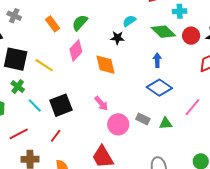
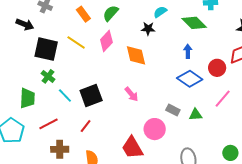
red circle: (191, 36) -> (217, 68), moved
yellow line: (44, 65) -> (76, 42), moved
pink circle: (118, 124) -> (155, 129), moved

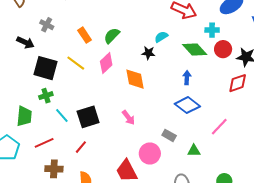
red circle: (217, 68) -> (223, 49), moved
green cross: (48, 76) -> (46, 96), turned 32
green triangle: (196, 115) -> (194, 151), moved

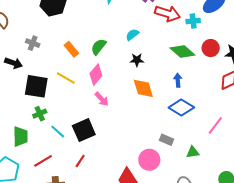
cyan cross: (212, 30) -> (193, 21), moved
cyan semicircle: (161, 37) -> (132, 35), moved
orange diamond: (135, 79) -> (143, 88), moved
pink arrow: (128, 117) -> (102, 99), moved

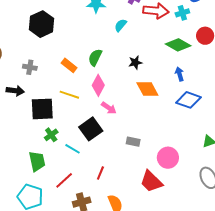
cyan semicircle: (132, 35) -> (121, 25), moved
black square: (84, 130) -> (91, 129), moved
gray rectangle: (166, 140) -> (133, 142), moved

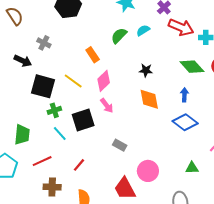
green semicircle: (95, 57) -> (119, 36), moved
orange rectangle: (69, 65) -> (93, 55), moved
green cross: (51, 135) -> (54, 110), moved

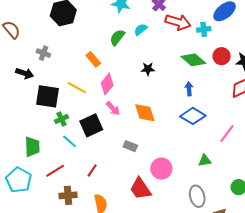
orange diamond: (149, 99) -> (145, 113), moved

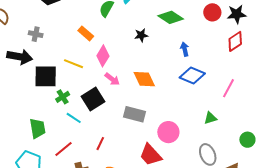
green diamond: (193, 60) -> (171, 17), moved
black arrow: (25, 73) -> (20, 57), size x1.4
gray rectangle: (130, 146) -> (135, 114), size x1.5

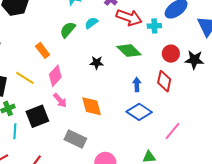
red diamond: (235, 41) -> (164, 81), moved, turned -55
cyan line: (74, 118) -> (15, 131), turned 49

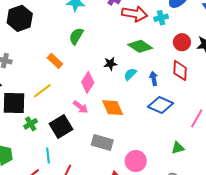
cyan semicircle: (91, 23) -> (130, 74), moved
pink diamond: (55, 76) -> (88, 82), moved
yellow line: (25, 78) -> (42, 91), turned -60
cyan line: (15, 131) -> (48, 156), moved

